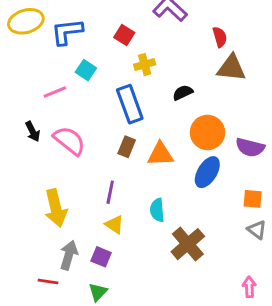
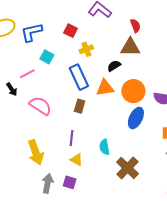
brown triangle: (231, 68) -> (130, 47), moved
black arrow: (33, 132) -> (12, 89), moved
orange triangle: (160, 154) -> (105, 88), moved

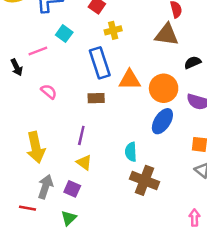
black semicircle: (114, 66) -> (193, 62), moved
pink semicircle: (40, 106) -> (49, 92), size x0.6
brown rectangle: (80, 106) -> (96, 98), turned 64
cyan semicircle: (104, 147) -> (131, 152), moved
brown cross: (127, 168) -> (144, 180), turned -30

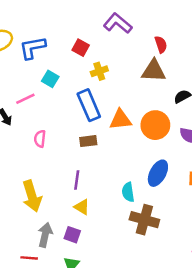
pink semicircle: (49, 92) -> (40, 139), turned -119
blue ellipse: (162, 121) -> (158, 173), moved

